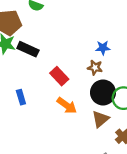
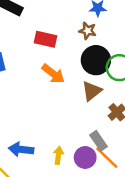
red rectangle: (59, 76) -> (46, 39), turned -36

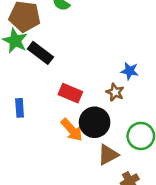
black circle: (96, 60) -> (95, 122), moved

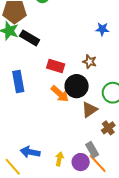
blue star: (130, 71) -> (102, 29), moved
blue rectangle: (20, 108) -> (18, 81), size x1.5

